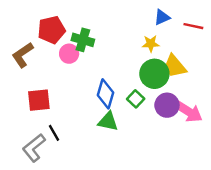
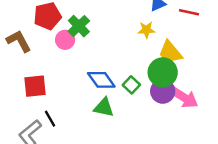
green cross: (83, 40) -> (79, 26), turned 30
brown L-shape: (23, 55) -> (19, 41), turned 96
green circle: (154, 74) -> (163, 72), moved
blue diamond: (105, 94) -> (101, 80), turned -52

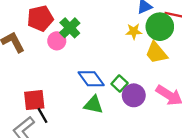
green circle: (163, 72) -> (160, 27), moved
red square: (35, 86) -> (34, 100), moved
purple circle: (163, 91) -> (134, 95), moved

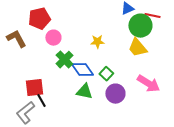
green cross: (70, 28) -> (64, 60), moved
yellow star: (134, 31) -> (97, 42), moved
purple circle: (134, 95) -> (115, 94), moved

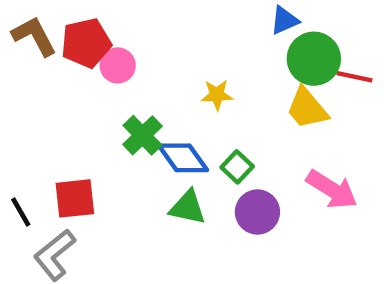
red line: (152, 16) -> (354, 77), moved
pink circle: (53, 38) -> (118, 65), moved
brown L-shape: (16, 39) -> (34, 36), moved
black line: (41, 101) -> (21, 212), moved

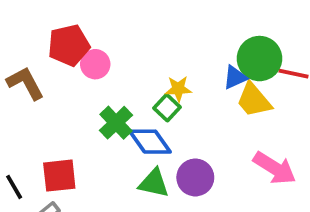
blue triangle: (285, 20) -> (235, 77), moved
brown L-shape: (34, 36) -> (25, 83), moved
green square: (237, 167) -> (167, 108), moved
purple circle: (257, 212) -> (195, 177), moved

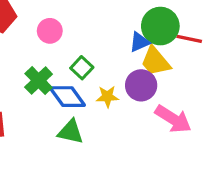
pink circle: (95, 64) -> (50, 31), moved
yellow star: (178, 89) -> (107, 97), moved
purple circle: (195, 177) -> (141, 85), moved

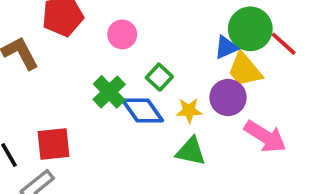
red line: (189, 39) -> (284, 44), turned 30
green triangle: (71, 132) -> (191, 151), moved

